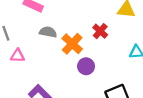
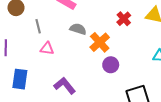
red cross: (100, 31) -> (124, 19), moved

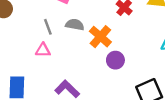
gray line: (38, 26) -> (48, 27), moved

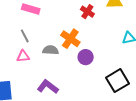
gray semicircle: (75, 25) -> (51, 50), moved

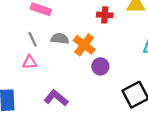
red cross: (87, 12) -> (105, 15), turned -32
gray semicircle: (51, 50) -> (60, 39), moved

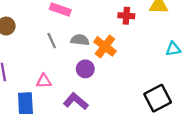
pink triangle: (30, 62) -> (44, 81), moved
purple circle: (100, 66) -> (85, 69), moved

